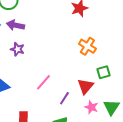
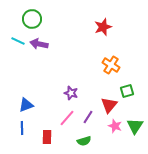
purple star: (17, 49) -> (71, 93), moved
pink line: (43, 82) -> (67, 118), moved

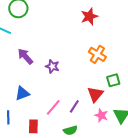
purple arrow: (39, 44) -> (25, 56), moved, turned 36
purple star: (71, 93) -> (52, 66), moved
blue triangle: (26, 105) -> (22, 93), moved

